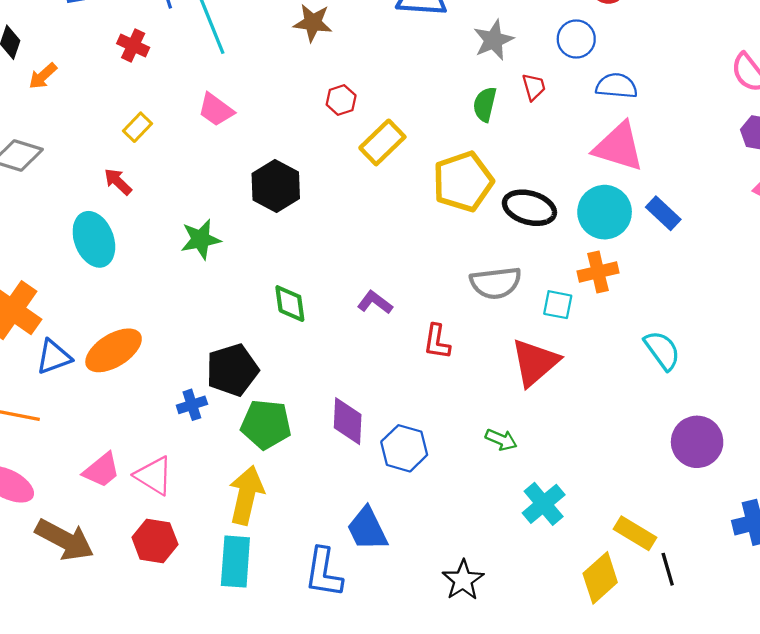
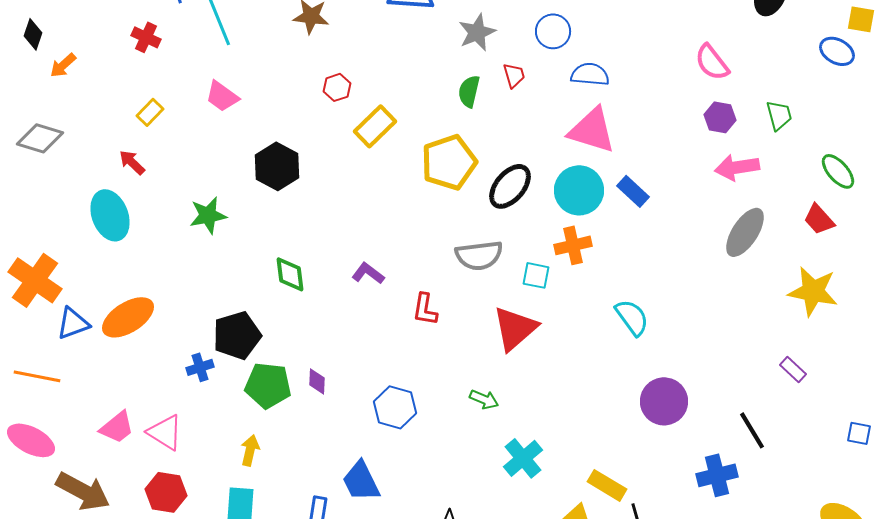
black ellipse: (529, 208) -> (510, 186), turned -66
purple diamond: (348, 421) -> (317, 381), moved, size x0.6
yellow arrow: (246, 495) -> (250, 450), size x0.6

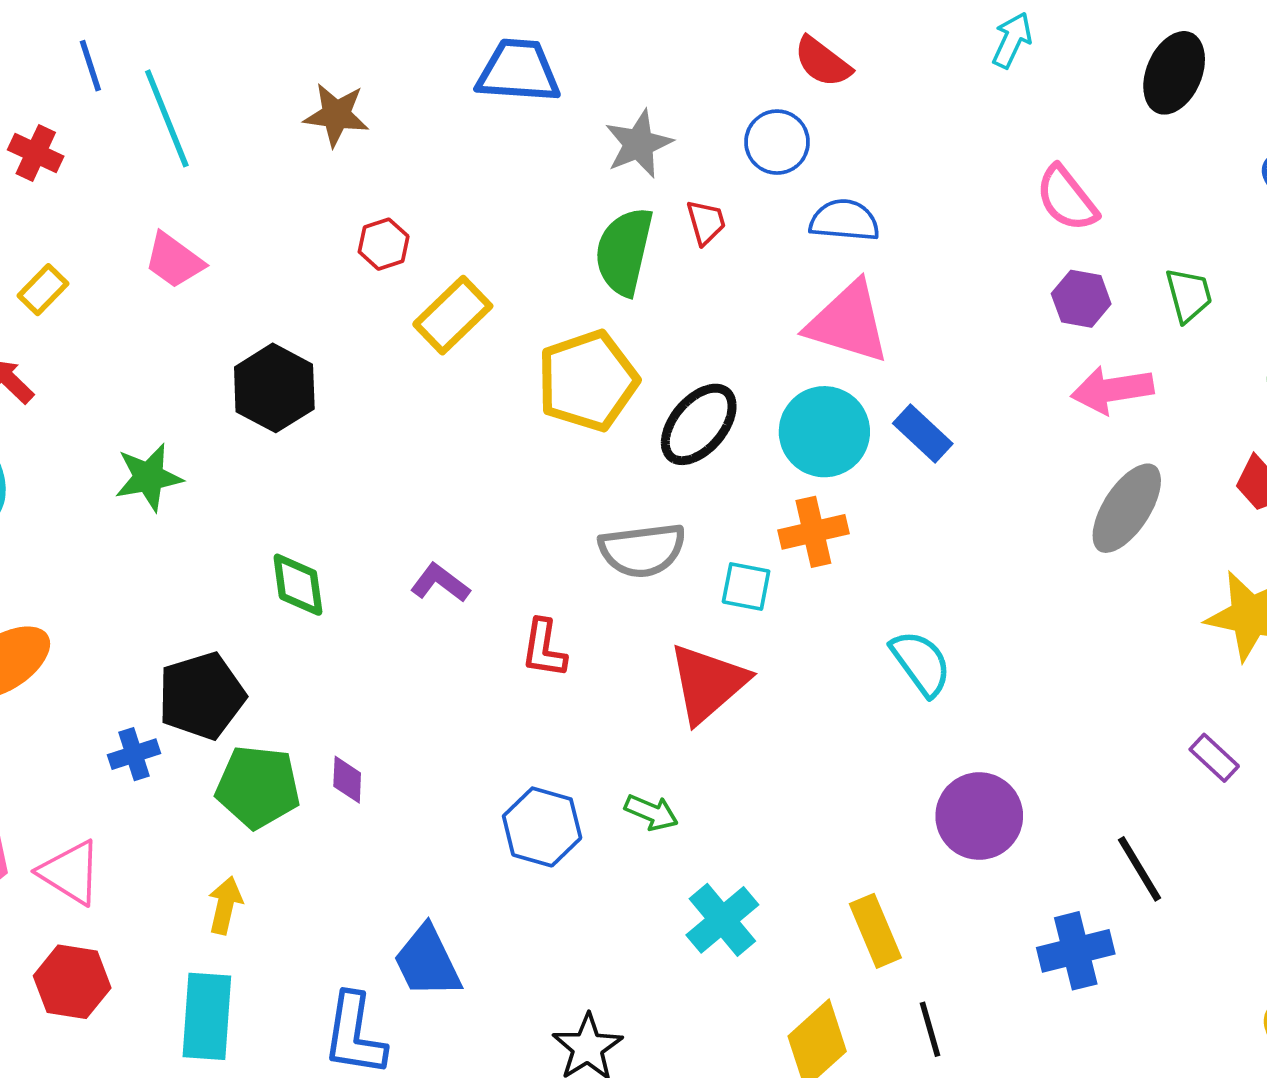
green semicircle: (469, 91) -> (624, 251), size x1.5
blue hexagon: (395, 407) -> (542, 827), moved
yellow rectangle: (607, 485) -> (875, 931), moved, turned 36

